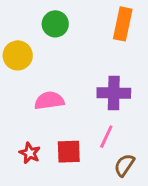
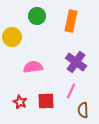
orange rectangle: (123, 24) -> (71, 21), moved
purple cross: (114, 93) -> (76, 62), turned 35
brown semicircle: (124, 165) -> (83, 110), turned -35

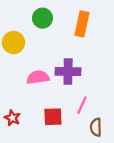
purple cross: (76, 62) -> (68, 72), moved, turned -35
red star: (20, 102) -> (12, 118), moved

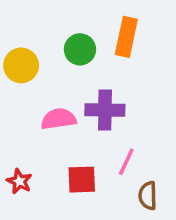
green circle: (42, 18) -> (80, 49), moved

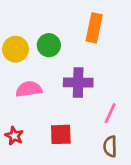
green circle: (80, 49) -> (49, 45), moved
pink semicircle: (59, 119) -> (29, 89), moved
pink line: (126, 162) -> (110, 113), moved

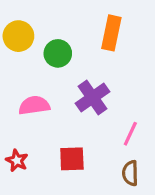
yellow circle: (16, 49) -> (18, 36), moved
purple cross: (78, 82) -> (92, 98), turned -36

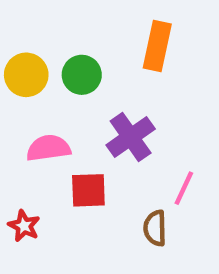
yellow circle: (18, 36) -> (26, 75), moved
red square: (72, 159) -> (88, 190), moved
brown semicircle: (130, 173) -> (155, 228), moved

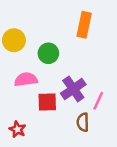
green circle: (82, 75) -> (48, 53), moved
purple cross: (131, 137) -> (73, 89), moved
red star: (24, 226) -> (18, 129), moved

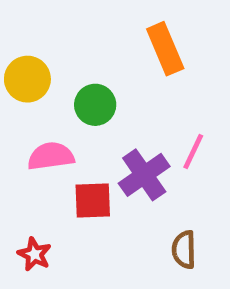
orange rectangle: (84, 25) -> (165, 49), turned -35
pink line: (98, 101) -> (193, 152), moved
brown semicircle: (83, 122) -> (184, 250), moved

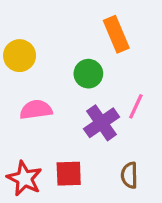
green circle: (95, 105) -> (88, 74), moved
red square: (93, 201) -> (69, 174), moved
red star: (34, 254) -> (24, 179), size x1.5

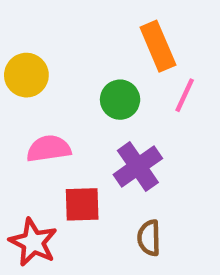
pink line: (136, 106) -> (185, 95), moved
red square: (69, 174) -> (82, 204), moved
brown semicircle: (129, 175) -> (149, 238), moved

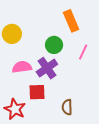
pink line: (185, 95) -> (83, 52), moved
purple cross: (138, 166) -> (47, 68), moved

